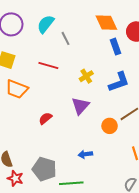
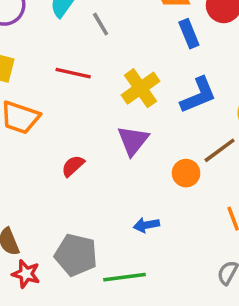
yellow cross: (86, 76) -> (141, 88), size x1.5

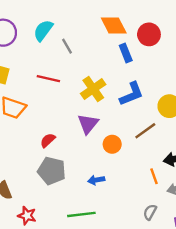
orange circle: (186, 173) -> (112, 144), moved
gray pentagon: (76, 255) -> (52, 171), moved
red star: (26, 274) -> (27, 216), moved

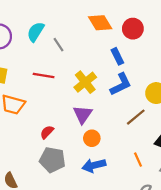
blue rectangle: (126, 53) -> (117, 56), moved
orange circle: (112, 144) -> (92, 138), moved
orange line: (154, 176) -> (138, 160), moved
blue arrow: (96, 180) -> (94, 165), size x1.5

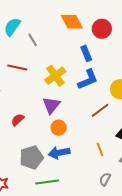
gray pentagon: (52, 160) -> (31, 158), moved, turned -30

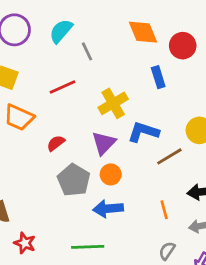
red line: (17, 67) -> (62, 87), turned -42
blue L-shape: (88, 79) -> (143, 132), moved, turned -145
red semicircle: (18, 120) -> (56, 143), moved
gray pentagon: (31, 158) -> (74, 180), moved, turned -30

